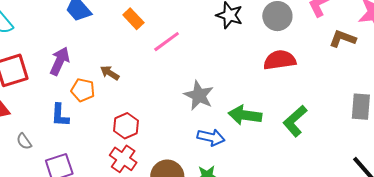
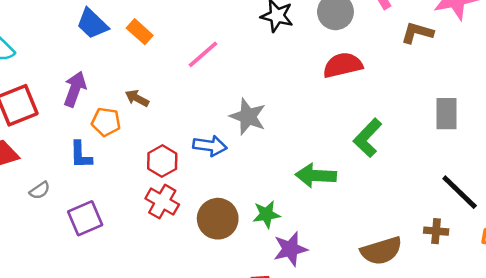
orange rectangle: (133, 19) -> (140, 32), moved
green arrow: (245, 115) -> (316, 176), moved
blue arrow: (211, 137) -> (210, 146), moved
gray semicircle: (24, 141) -> (40, 190), turned -84

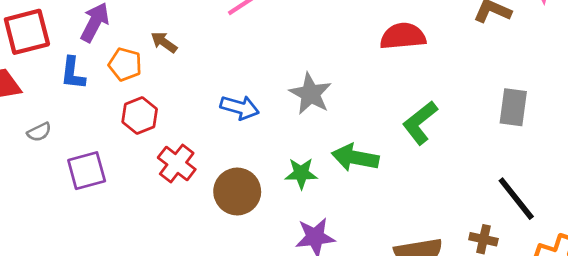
gray star: (248, 117) -> (310, 94), moved
blue L-shape: (81, 155) -> (73, 73), moved
red hexagon: (162, 161) -> (140, 116), moved
green star: (266, 214) -> (301, 173), moved

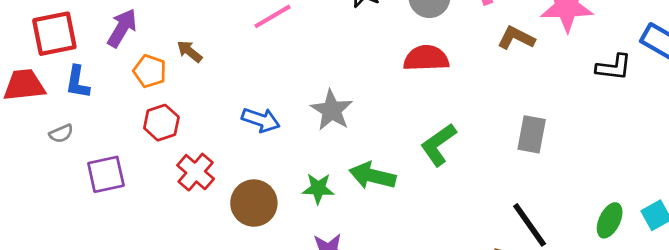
blue L-shape: (73, 73) -> (77, 82), moved

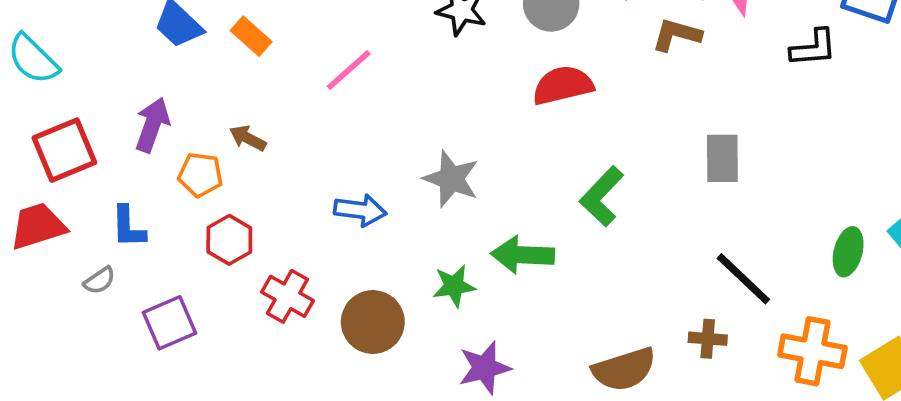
blue L-shape: (77, 82) -> (128, 227), moved

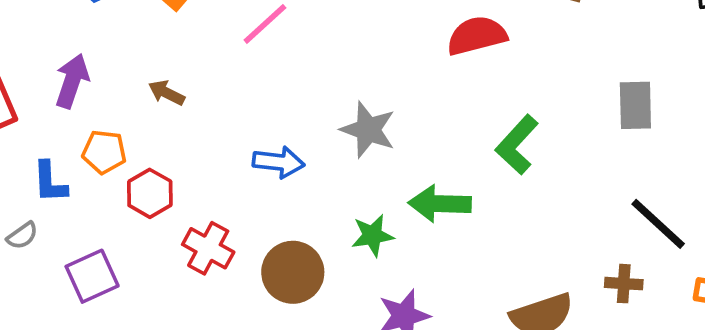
orange pentagon: (200, 175) -> (104, 152), moved

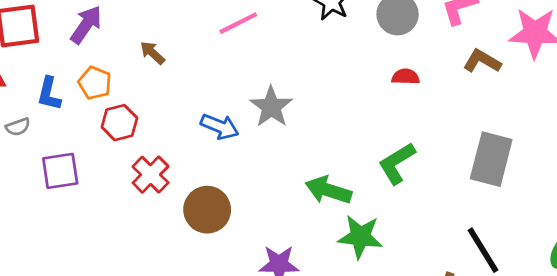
red semicircle: (477, 36) -> (406, 77), moved, size x0.6
gray rectangle: (635, 105) -> (491, 159), size x1.4
gray star: (368, 130) -> (271, 107), moved
green star: (372, 235) -> (360, 237), moved, size x1.4

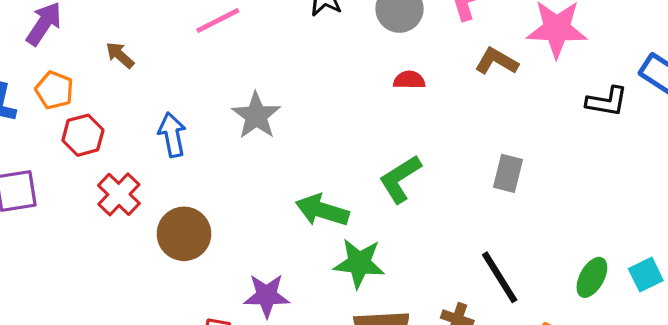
blue arrow: (220, 127) -> (172, 135), moved, turned -123
gray rectangle: (491, 159) -> (508, 173), size x0.6

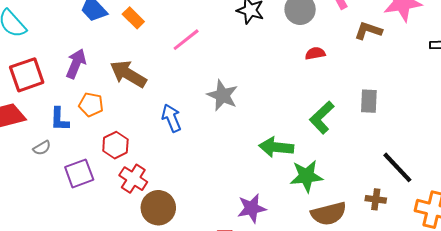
brown arrow: (120, 55) -> (128, 74), size x1.8
red hexagon: (83, 135) -> (115, 145), moved
gray rectangle: (508, 173) -> (369, 101), moved
red cross: (119, 194) -> (133, 179), moved
brown circle: (184, 234) -> (158, 208), moved

